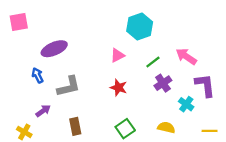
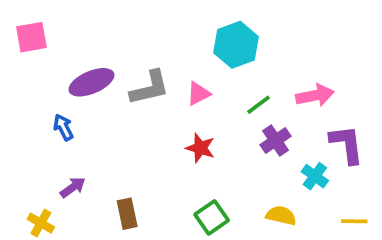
pink arrow: (186, 56) -> (315, 95), turned 135
gray L-shape: (69, 86) -> (150, 88), moved

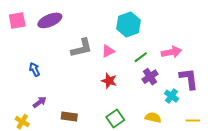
purple ellipse: (91, 82) -> (50, 20), moved
brown rectangle: (127, 214) -> (69, 116), turned -70

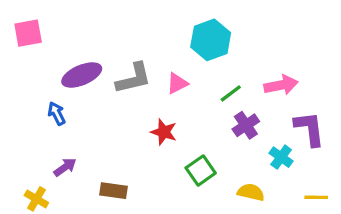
purple ellipse: (50, 20) -> (82, 75), moved
red star: (109, 81) -> (164, 132), moved
green square: (115, 119) -> (201, 170), moved

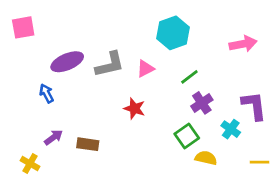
pink arrow: (281, 85) -> (243, 44), moved
green square: (201, 170) -> (187, 136), moved
brown rectangle: (114, 191) -> (88, 144), moved

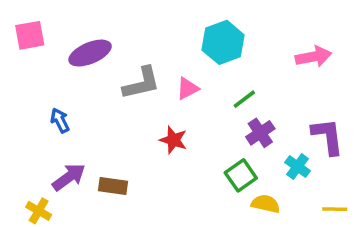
purple ellipse: (67, 62) -> (90, 53), moved
purple arrow: (53, 137) -> (69, 177), size x1.4

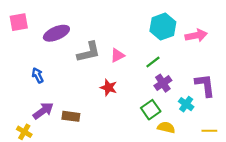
cyan hexagon: (223, 42) -> (163, 27), moved

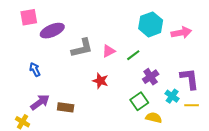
pink square: (19, 22) -> (29, 17), moved
green line: (153, 62) -> (133, 55), moved
yellow line: (209, 131) -> (192, 105), moved

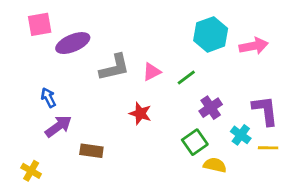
purple arrow: (40, 102) -> (58, 126), moved

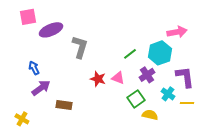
cyan hexagon: (211, 34) -> (160, 53), moved
gray L-shape: (114, 67) -> (80, 47), turned -60
pink triangle: (152, 72) -> (118, 78), moved, turned 48

